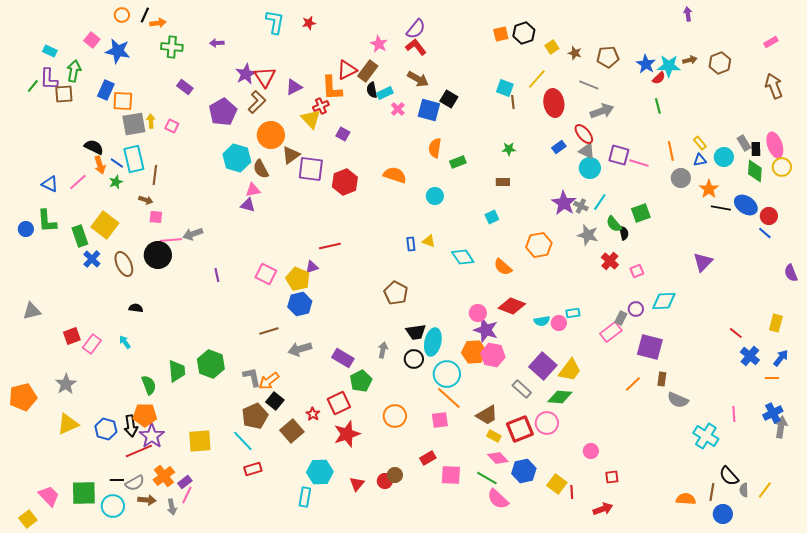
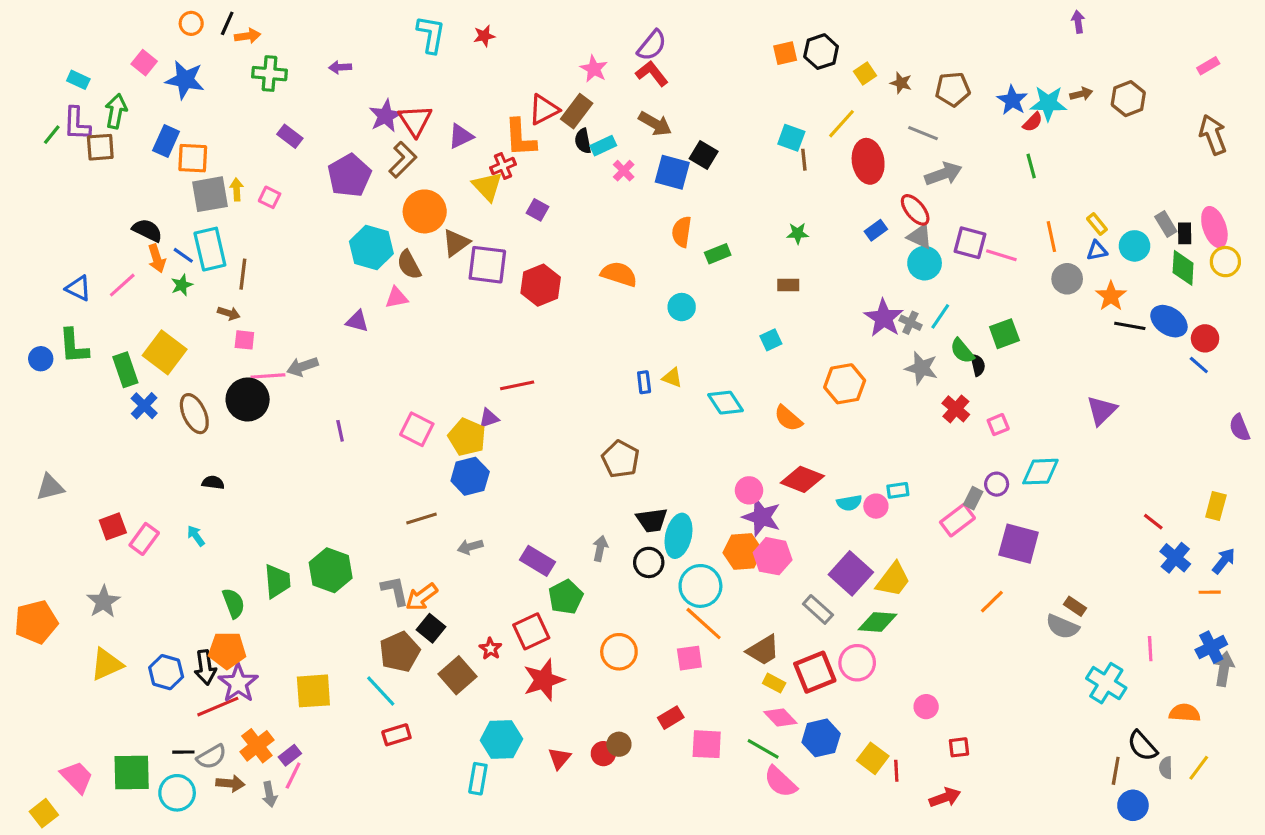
purple triangle: (248, 205) -> (357, 321), moved
gray arrow: (300, 349) -> (470, 547), size x0.7
brown rectangle: (662, 379) -> (1075, 606), moved, turned -64
orange semicircle: (686, 499) -> (1185, 713), moved

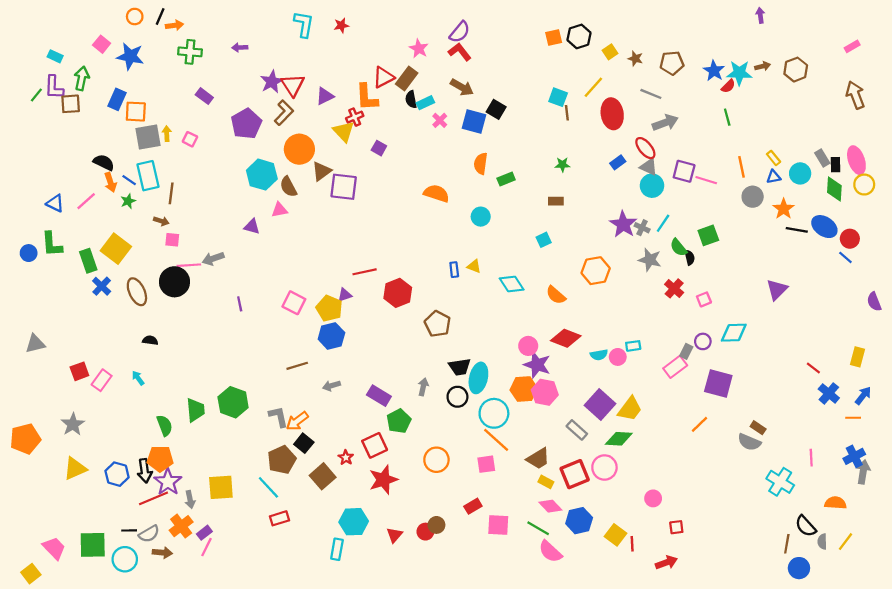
red hexagon: (541, 285) -> (398, 293), moved
gray arrow: (270, 794) -> (190, 500), moved

